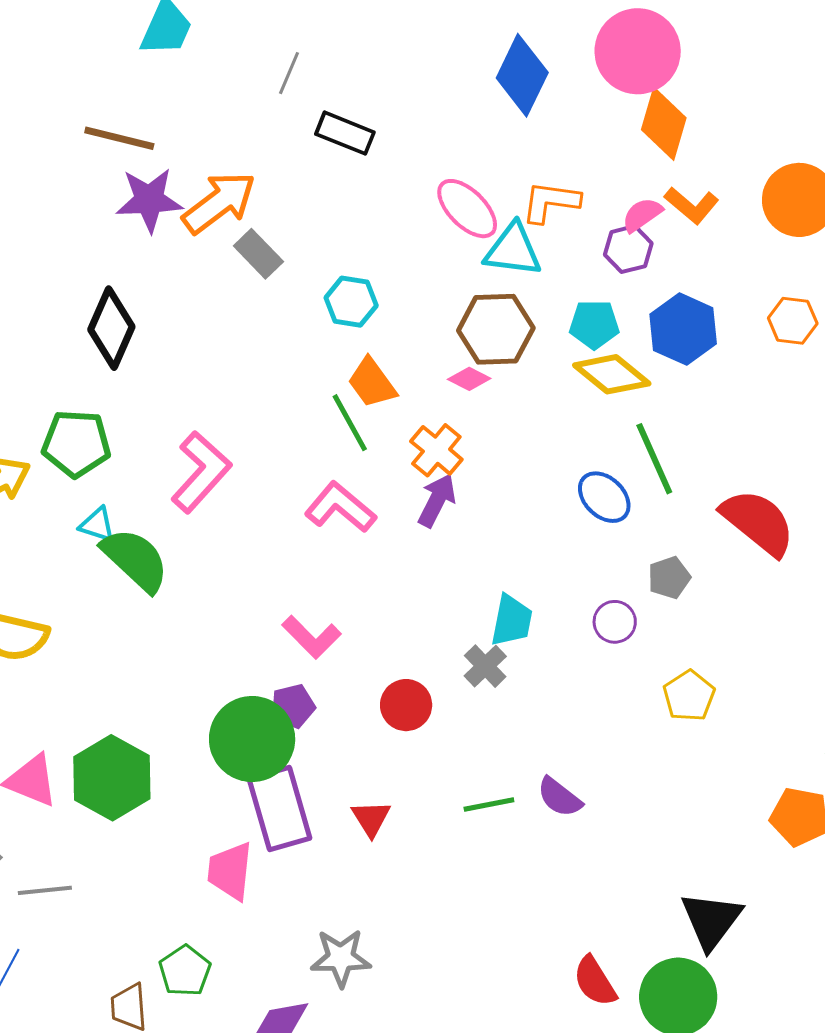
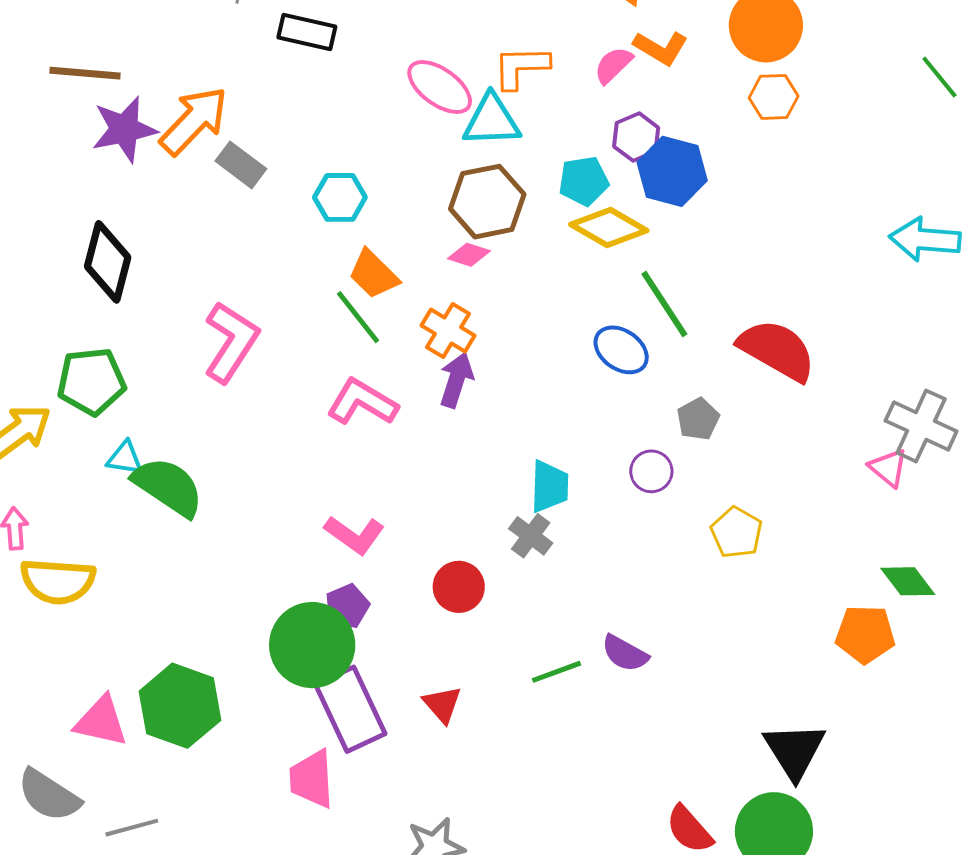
purple hexagon: (628, 249) -> (636, 137), moved
orange hexagon: (793, 321) -> (774, 97), moved
pink L-shape: (201, 472) -> (231, 342), moved

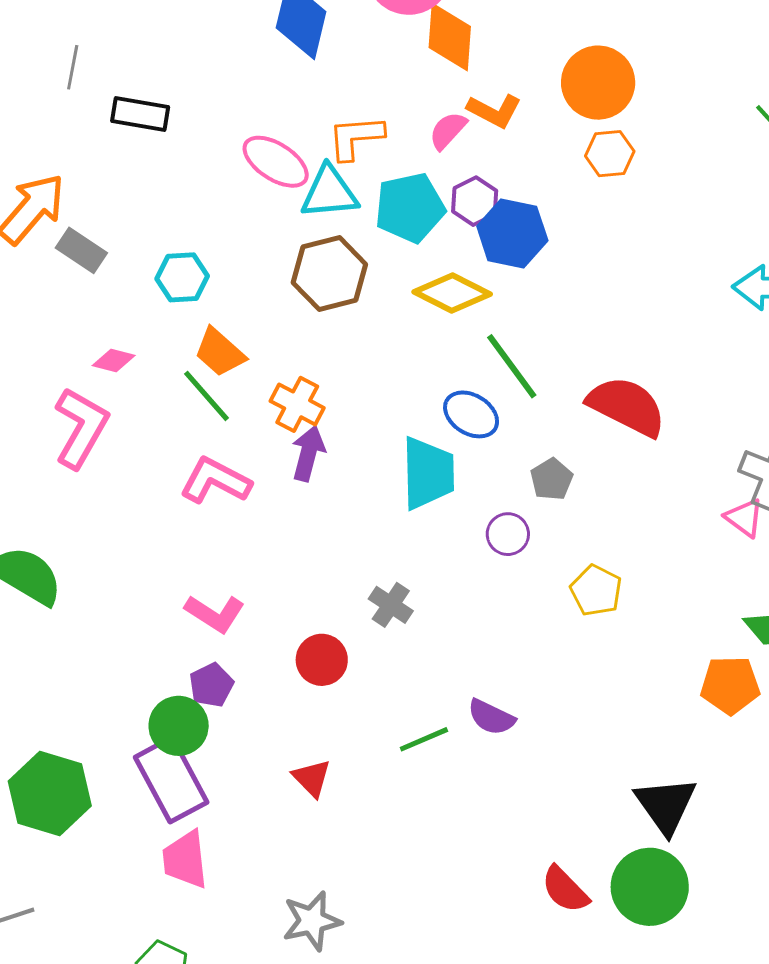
cyan pentagon: (584, 181) -> (410, 208), moved, size x1.4
pink diamond: (469, 255) -> (114, 361), moved
cyan trapezoid: (549, 486) -> (428, 473), moved, size x1.4
green circle: (312, 645) -> (179, 726), size x0.7
purple rectangle: (350, 709) -> (171, 780), moved

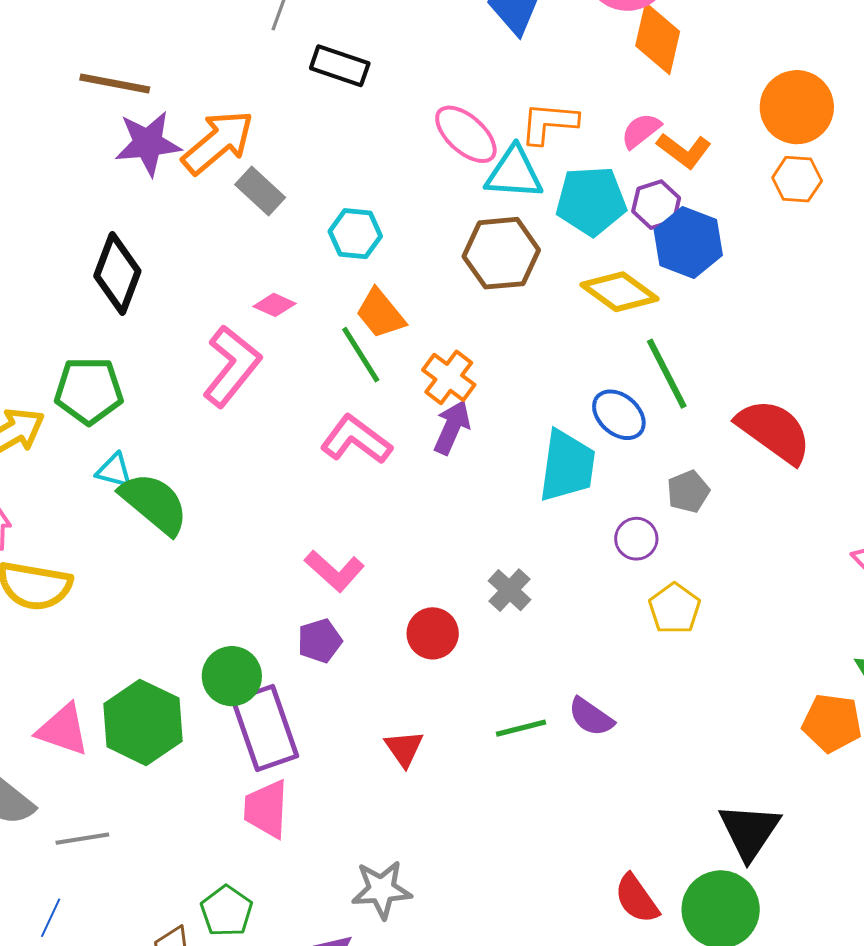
orange L-shape: (494, 111) -> (684, 151), moved
yellow pentagon: (596, 591) -> (675, 609), moved
green circle: (179, 726) -> (232, 676), moved

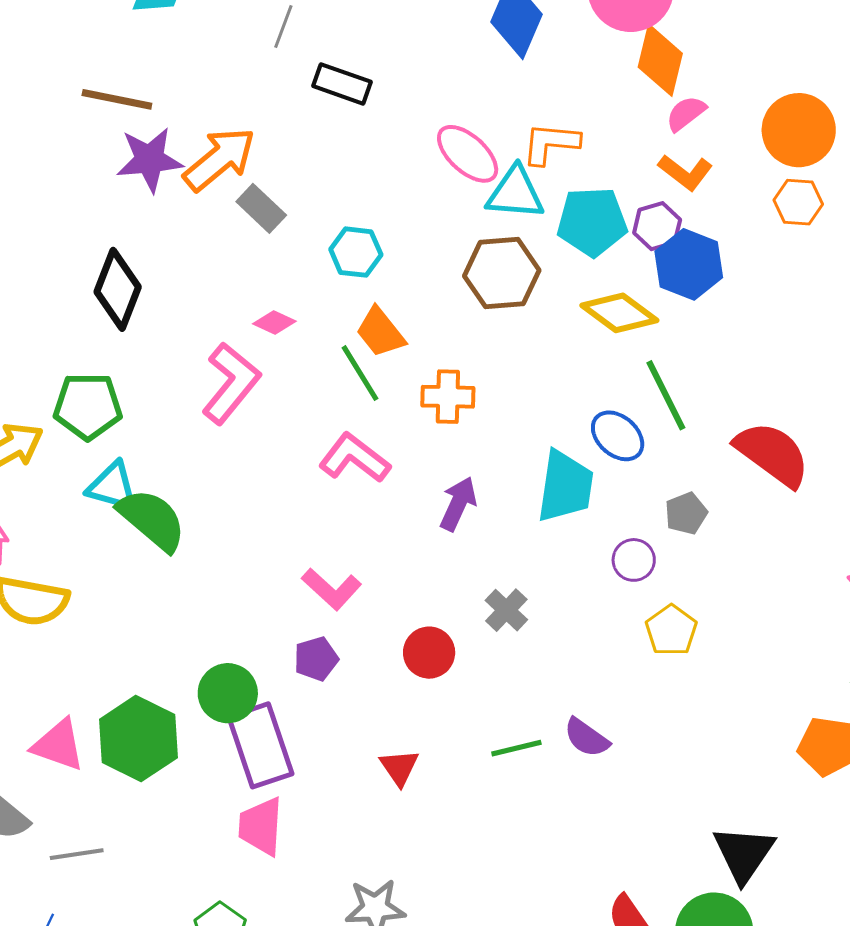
pink semicircle: (641, 131) -> (686, 113), moved
orange cross: (449, 377) -> (448, 397), turned -36
purple arrow: (452, 427) -> (458, 504), moved
cyan triangle: (114, 471) -> (112, 486), size x1.4

